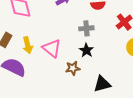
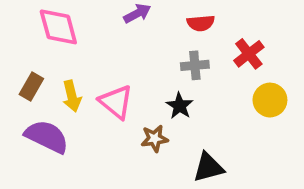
gray cross: (86, 28) -> (195, 65), moved

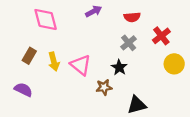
gray cross: (195, 65) -> (129, 43), turned -35
purple semicircle: (47, 137) -> (23, 90), moved, size x0.7

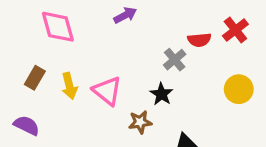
red semicircle: (132, 17) -> (199, 40), moved
red cross: (161, 36) -> (235, 30), moved

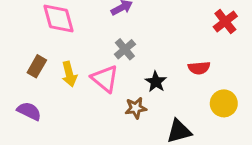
red semicircle: (199, 40) -> (199, 68), moved
gray cross: (175, 60) -> (125, 49), moved
yellow circle: (239, 89) -> (224, 103), moved

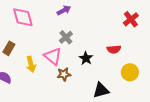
yellow arrow: (69, 74) -> (31, 64), moved
brown star: (136, 108) -> (64, 74), moved

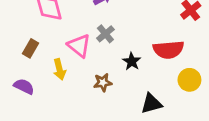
red semicircle: (114, 49) -> (168, 50), size x1.6
pink triangle: (53, 56) -> (79, 46), moved

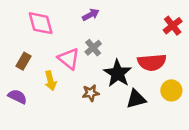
black star: (132, 61) -> (118, 73), size x1.6
black triangle: (151, 103) -> (136, 99), moved

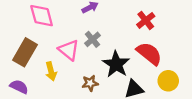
red cross: (173, 26) -> (146, 20), moved
brown rectangle: (23, 61) -> (25, 52), size x1.6
red semicircle: (152, 62) -> (149, 54), turned -136

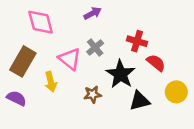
red cross: (146, 20) -> (137, 41), moved, turned -36
red semicircle: (149, 54) -> (156, 63), size x0.7

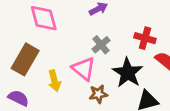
pink triangle: (70, 59) -> (84, 69), moved

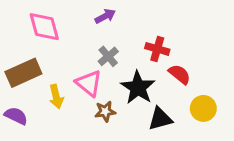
brown rectangle: (25, 59) -> (23, 73), turned 36

